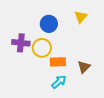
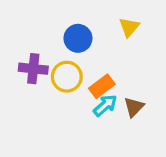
orange rectangle: (58, 62) -> (102, 86), moved, turned -35
cyan arrow: (59, 82) -> (105, 105), moved

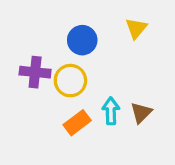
orange rectangle: (102, 86) -> (77, 123), moved
cyan arrow: (105, 105) -> (111, 111), turned -50

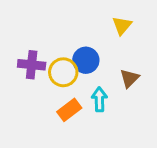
blue circle: (82, 40) -> (86, 60), moved
brown triangle: (141, 113) -> (129, 78), moved

